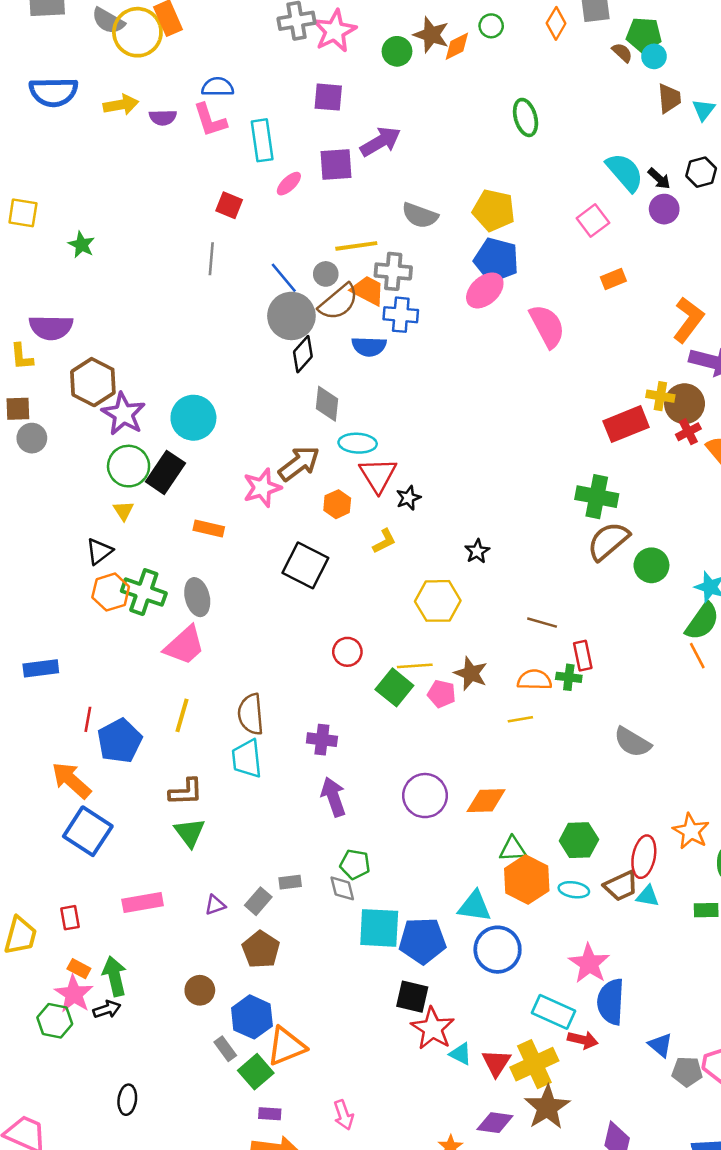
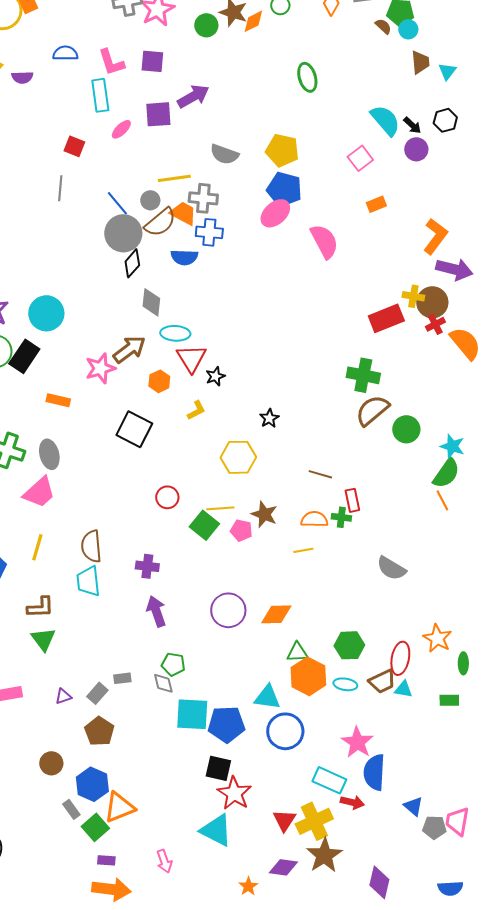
pink L-shape: (210, 120) -> (111, 62), moved
cyan triangle: (461, 1054) -> (216, 830), moved, size x1.8

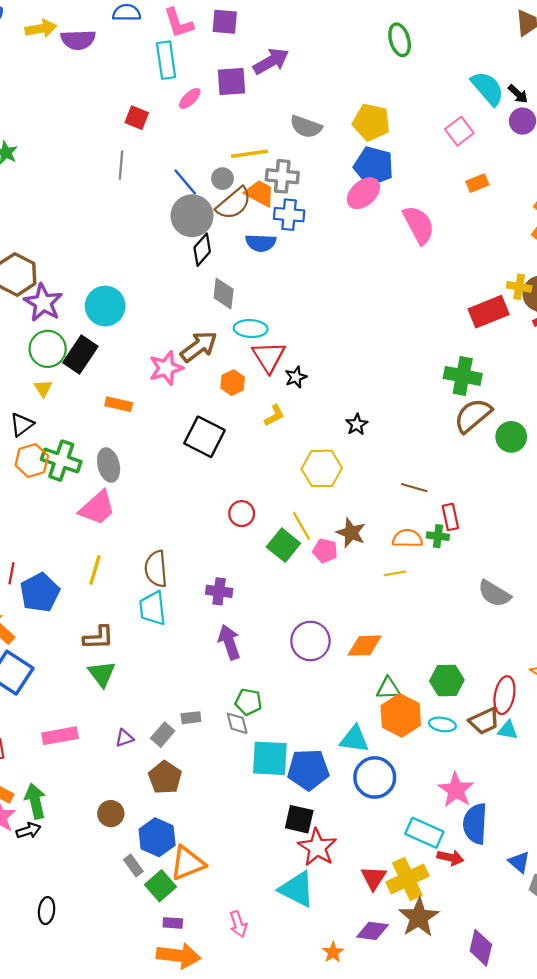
purple semicircle: (22, 77) -> (78, 40), size x1.4
yellow line: (220, 508) -> (301, 526), turned 64

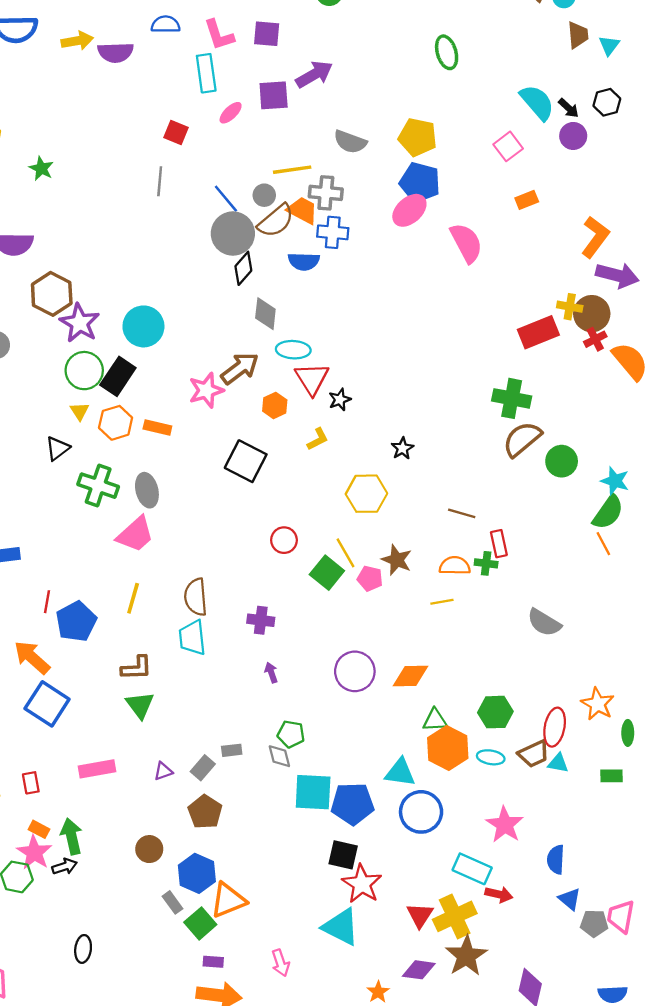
orange hexagon: (32, 461) -> (116, 423), moved
purple arrow: (229, 642) -> (271, 673), size x0.6
blue semicircle: (475, 824) -> (556, 860), moved, size x0.7

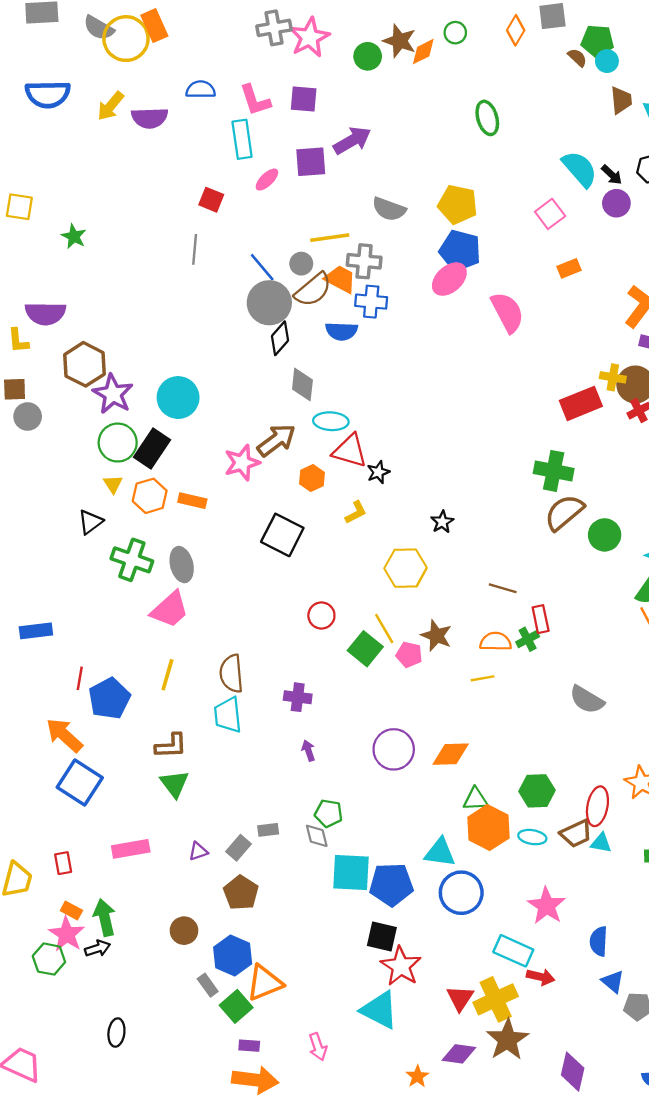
yellow arrow: (77, 41) -> (111, 106), turned 140
red triangle: (312, 379) -> (350, 451), turned -42
green cross: (486, 563) -> (528, 639), turned -35

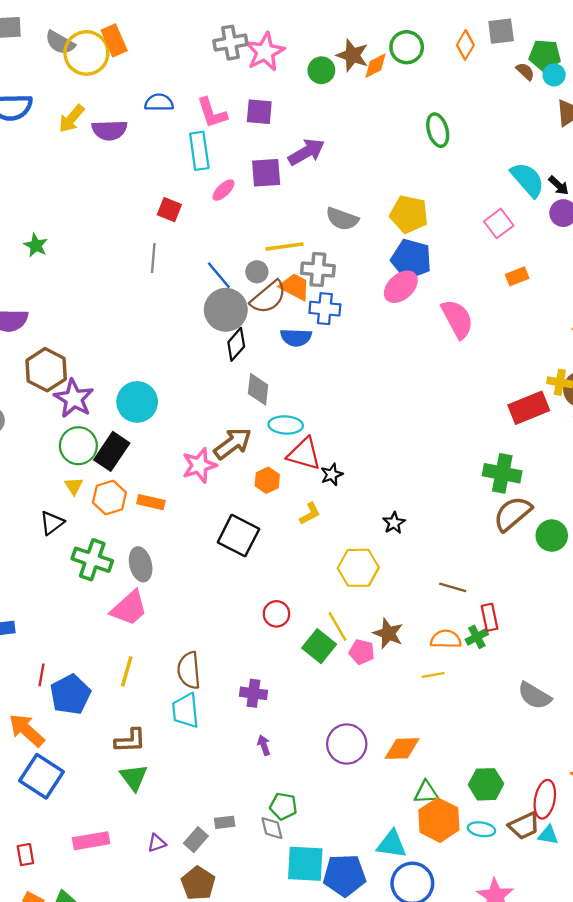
green circle: (455, 33) -> (407, 47), size x1.5

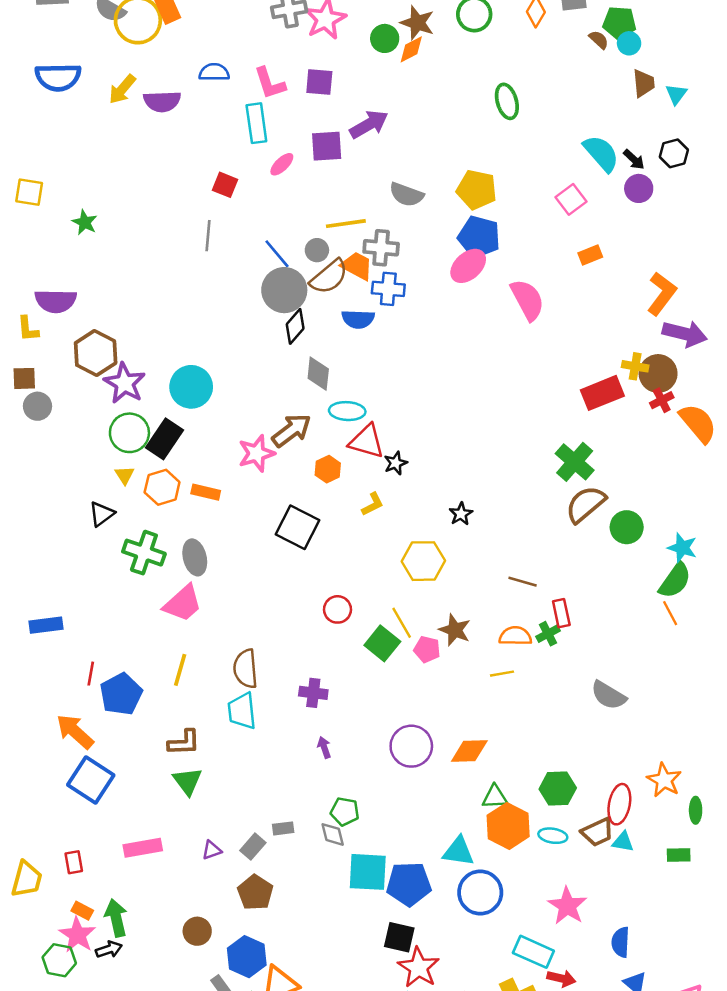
orange diamond: (376, 66) -> (411, 49), moved
green cross: (502, 473) -> (575, 462), turned 30

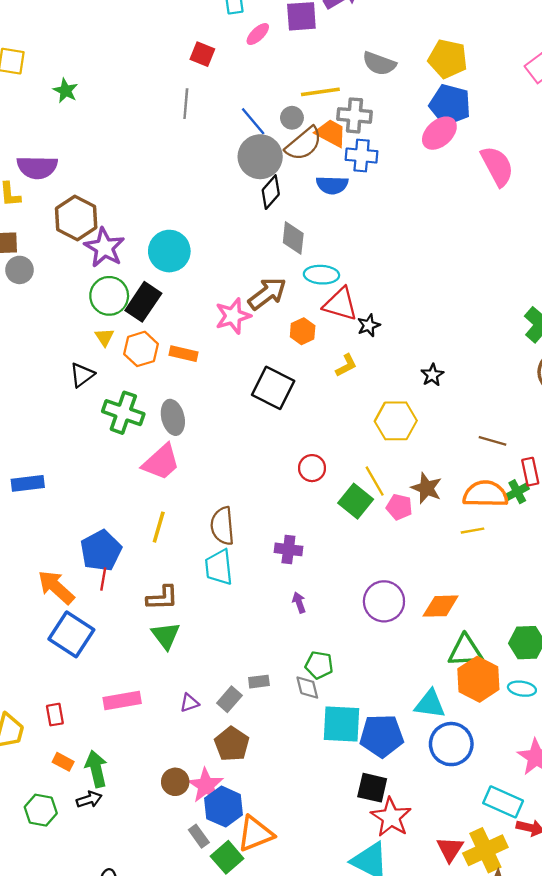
orange semicircle: (515, 636) -> (485, 494), size x1.4
red line: (91, 674) -> (103, 579), moved
green triangle: (495, 797) -> (465, 651), size x1.4
pink star: (77, 935) -> (206, 785), moved

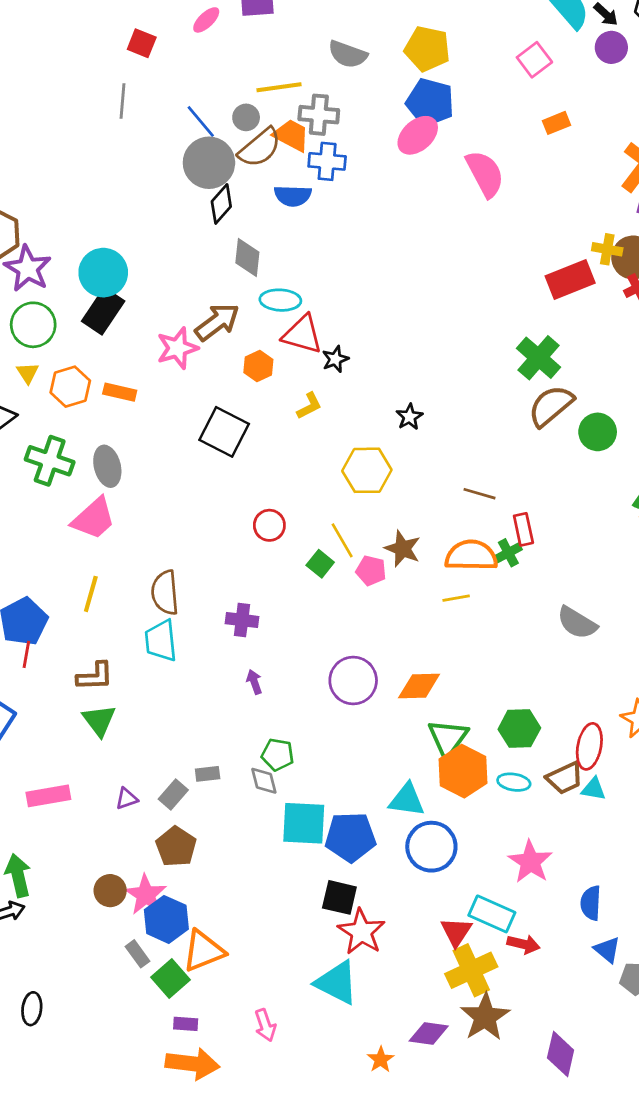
black rectangle: (143, 302) -> (103, 311), moved
green square: (356, 501) -> (320, 564), size x0.7
green triangle: (465, 651) -> (448, 738), turned -51
red triangle: (450, 849) -> (456, 932), moved

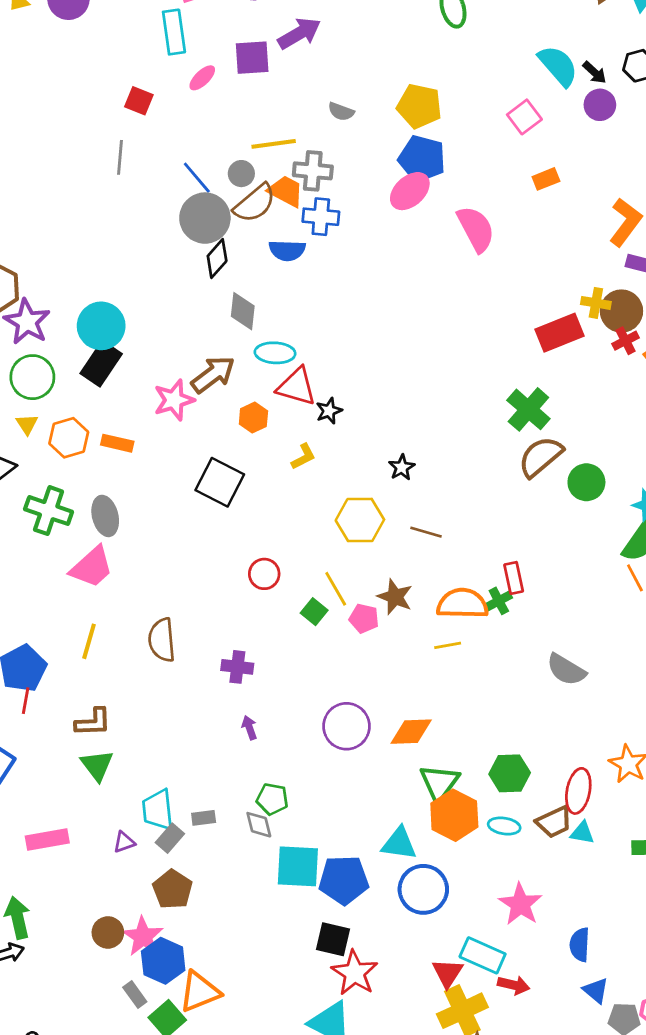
gray semicircle: (348, 54) -> (341, 112), size x0.7
brown line: (480, 494) -> (426, 532), moved
cyan trapezoid: (161, 641) -> (158, 810), moved

